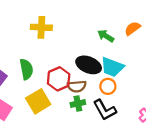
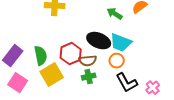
green semicircle: (26, 69) -> (41, 56), moved
black L-shape: (105, 110) -> (127, 83), moved

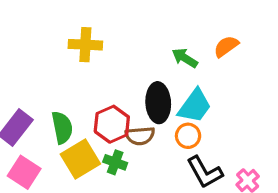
black ellipse: (99, 41) -> (158, 103), turned 65
cyan trapezoid: (121, 43) -> (195, 106), turned -75
green cross: (89, 77) -> (115, 162), moved, turned 32

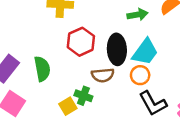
green arrow: (185, 58) -> (138, 15), turned 138
red hexagon: (112, 124) -> (81, 42), moved
yellow square: (80, 159) -> (68, 106), moved, size x0.6

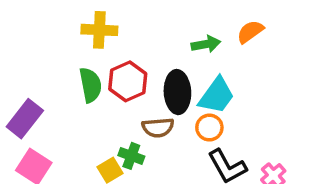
green semicircle: (42, 69) -> (91, 85), moved

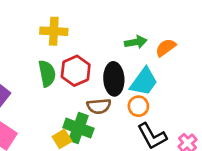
orange semicircle: (250, 32) -> (166, 48), moved
green cross: (131, 156) -> (78, 128), size x1.5

